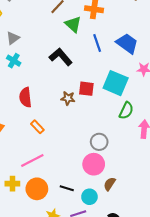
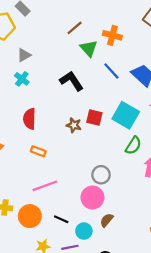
blue line: (97, 43) -> (111, 71), turned -30
orange rectangle: (37, 127) -> (38, 151), turned -32
pink line: (32, 161) -> (45, 186), moved

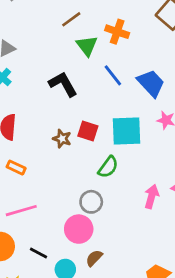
cyan square: (126, 115) -> (127, 131), turned -36
green semicircle: (133, 145) -> (108, 167), moved

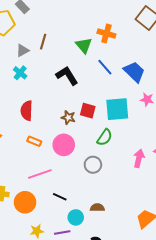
brown line: (71, 19) -> (43, 42), moved, turned -35
pink circle: (79, 229) -> (64, 145), moved
black line: (38, 253) -> (60, 197), moved
brown semicircle: (94, 258) -> (97, 208), turned 48

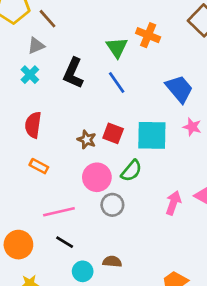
brown line: (43, 42) -> (48, 19), moved, turned -63
blue line: (105, 67) -> (117, 83), moved
black L-shape: (67, 76) -> (73, 73), moved, turned -130
pink circle: (64, 145) -> (97, 177), moved
pink line: (40, 174) -> (59, 212), moved

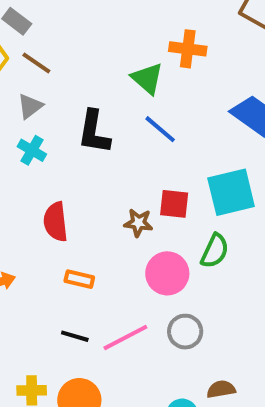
gray circle: (112, 205) -> (185, 332), moved
black line: (65, 242) -> (75, 336), moved

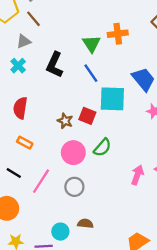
orange cross: (188, 49) -> (118, 34), turned -30
cyan square: (231, 192) -> (112, 99), moved
pink line: (125, 337) -> (41, 181), turned -45

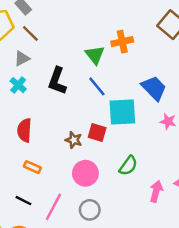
green semicircle: (102, 147) -> (128, 166), moved

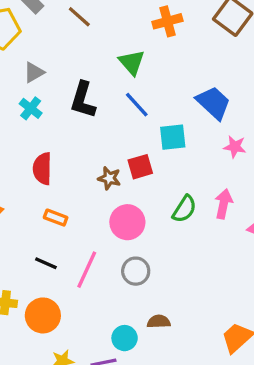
brown line: (30, 33) -> (79, 17), moved
orange cross: (122, 42) -> (167, 21), moved
cyan square: (122, 112) -> (173, 137), size x0.7
red square: (97, 133) -> (140, 167), turned -30
pink arrow: (156, 191) -> (224, 204), moved

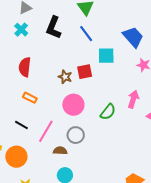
green semicircle: (184, 209) -> (108, 112), moved
brown semicircle: (159, 322) -> (60, 151), moved

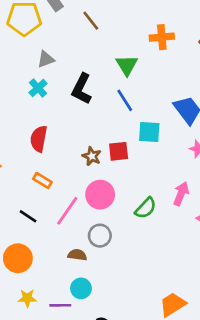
pink line: (46, 131) -> (67, 211), moved

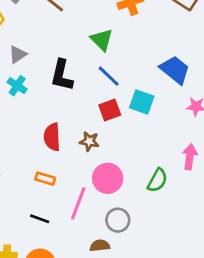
cyan square: (149, 132) -> (142, 102), turned 30
red semicircle: (39, 139) -> (52, 137), moved
red square: (119, 151) -> (110, 110), moved

